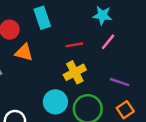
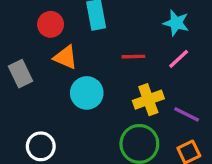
yellow cross: (75, 72) -> (148, 100), moved
cyan circle: (55, 102) -> (87, 93), moved

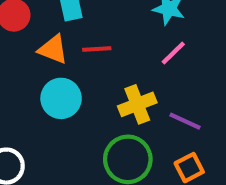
orange triangle: (65, 57) -> (53, 49), moved
red line: (133, 57) -> (97, 49), moved

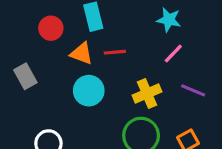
purple line: (185, 121) -> (193, 90), moved

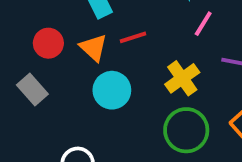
red circle: (51, 28) -> (48, 43), moved
orange triangle: (81, 53) -> (93, 48), turned 35

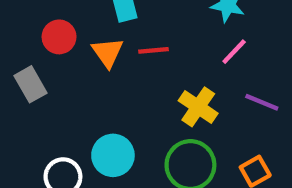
yellow cross: (182, 78) -> (198, 107), turned -32
cyan circle: (112, 90) -> (113, 155), moved

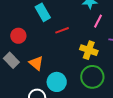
orange triangle: (108, 52) -> (36, 63), moved

